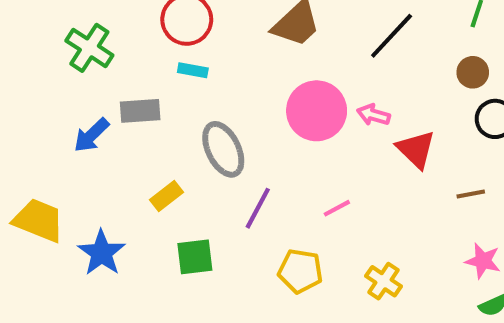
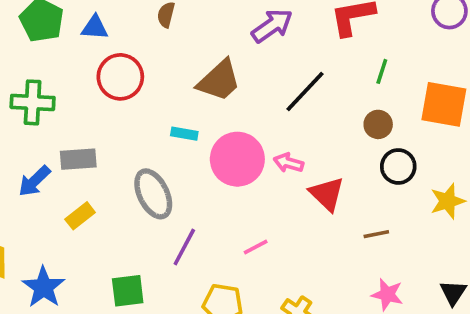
green cross: (89, 48) -> (33, 102), turned -30
cyan rectangle: (193, 70) -> (184, 134), moved
yellow rectangle: (166, 196) -> (80, 216), moved

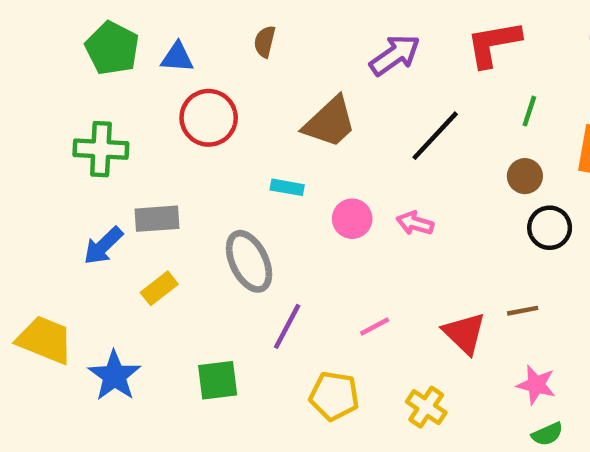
pink circle: (237, 159) -> (352, 219), size x0.6
red triangle: (327, 194) -> (464, 333), moved

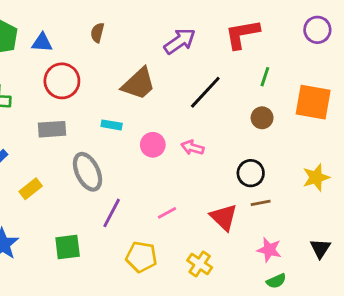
gray rectangle: (157, 219) -> (52, 129), moved
black circle: (550, 228) -> (251, 173), moved

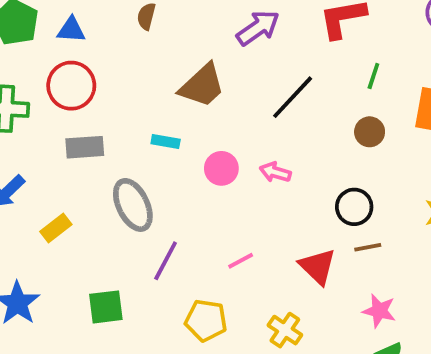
red circle: (62, 81) -> (71, 86), moved

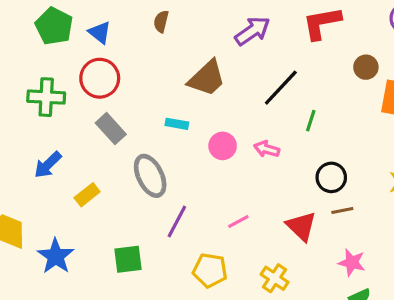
blue triangle: (71, 30) -> (100, 32), turned 35
green line: (373, 76) -> (311, 121), moved
brown circle: (370, 132) -> (366, 67), moved
gray rectangle: (85, 147) -> (111, 129), turned 52

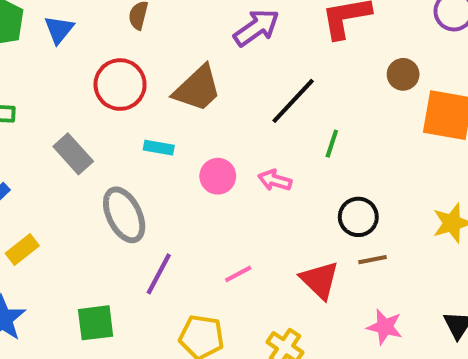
blue triangle: (100, 32) -> (59, 30), turned 30
red circle: (100, 78) -> (120, 85), moved
yellow rectangle: (87, 195) -> (22, 249), moved

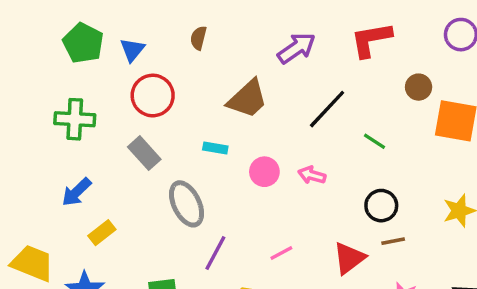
red circle: (120, 85) -> (153, 96), moved
green line: (332, 144) -> (374, 141), moved, turned -75
red triangle: (320, 280) -> (349, 258), turned 39

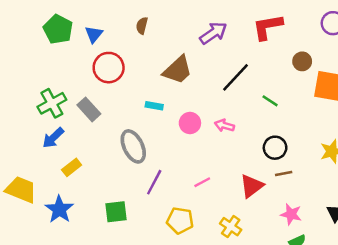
green cross: (75, 119) -> (52, 103), moved, turned -32
gray rectangle: (144, 153) -> (89, 109), moved

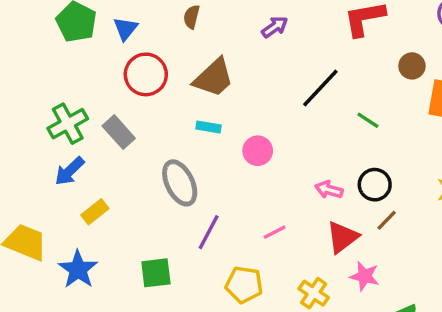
purple arrow: (213, 33) -> (275, 27), moved, size x0.7
brown trapezoid: (178, 70) -> (214, 78), moved
pink arrow: (224, 125) -> (329, 190), moved
brown line: (284, 174) -> (387, 220), turned -35
pink star: (291, 214) -> (364, 276), moved

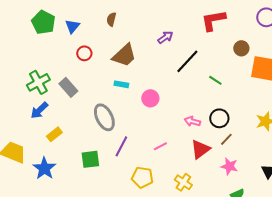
purple arrow: (275, 27) -> (165, 37), moved
red circle: (146, 74) -> (84, 53), size x0.6
green square: (156, 273) -> (90, 159), moved
pink star: (364, 276) -> (229, 166), moved

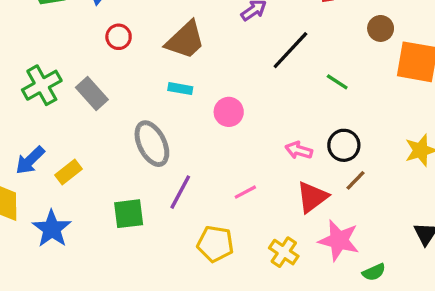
blue arrow: (39, 110) -> (30, 160), moved
pink star: (229, 166) -> (339, 240), moved, size x1.4

